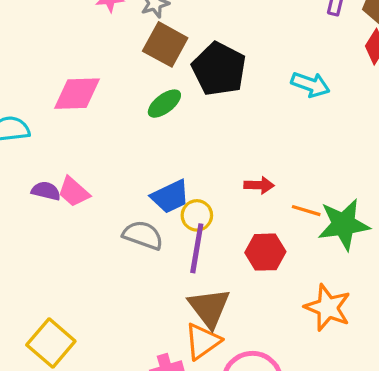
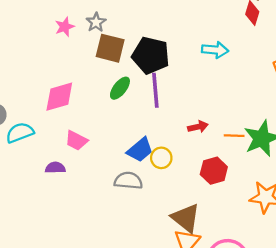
pink trapezoid: (74, 192) -> (76, 140), moved
purple line: (197, 248) -> (155, 90), moved

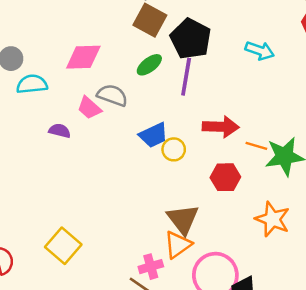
red arrow: (198, 127) -> (221, 127), size x1.6
gray semicircle: (128, 181) -> (112, 95), moved

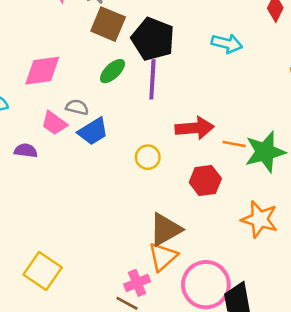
gray semicircle: (112, 95) -> (77, 107), size x0.7
blue trapezoid: (153, 135) -> (93, 131), moved
brown triangle: (183, 219) -> (165, 230), turned 44

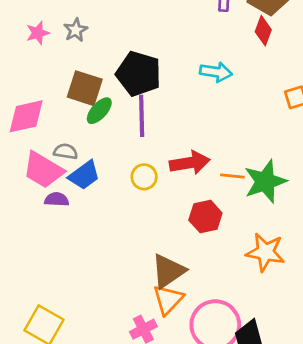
brown square: (108, 24) -> (85, 88), moved
pink trapezoid: (54, 123) -> (43, 170), size x1.5
purple semicircle: (26, 151) -> (57, 199), moved
yellow circle: (148, 157) -> (144, 177), moved

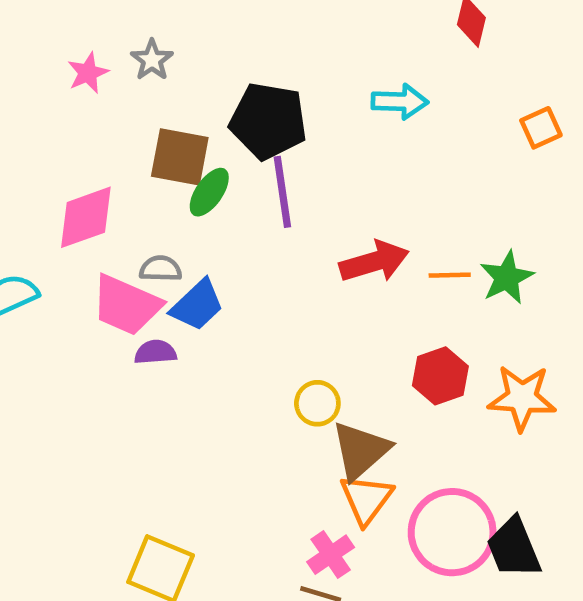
yellow circle: (144, 177) -> (317, 403), moved
green star: (265, 182) -> (507, 277), size x0.7
red hexagon: (205, 217) -> (440, 376), moved

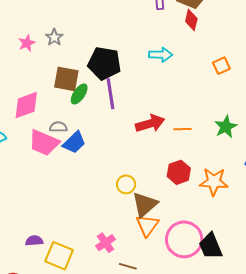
green star: (507, 277) -> (226, 127), moved
purple semicircle: (155, 352) -> (34, 241), moved
pink cross: (331, 555) -> (106, 243), moved

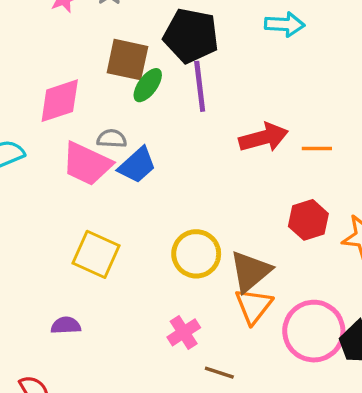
yellow circle: (126, 184) -> (196, 254), moved, size x1.5
yellow square: (59, 256) -> (96, 254), moved

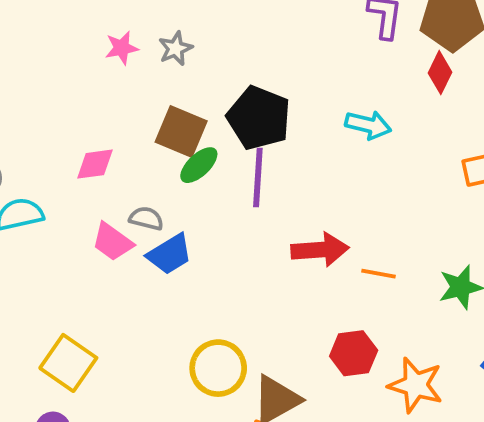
pink diamond: (60, 101) -> (95, 164), size x0.7
pink trapezoid: (87, 164) -> (112, 242), size x0.7
yellow square: (96, 254) -> (68, 363), moved

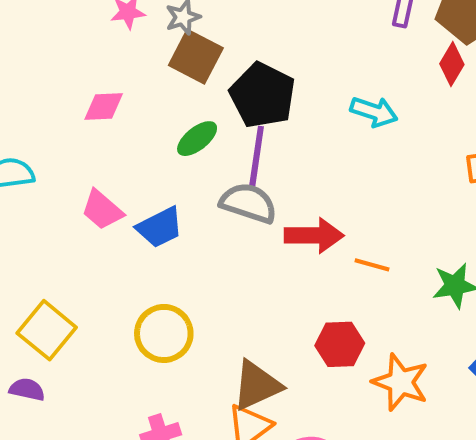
brown square: (181, 132) -> (196, 57), moved
pink diamond: (95, 164) -> (104, 106), moved
gray semicircle: (146, 218) -> (248, 203), moved, size x1.6
yellow circle: (218, 368) -> (164, 333), moved

